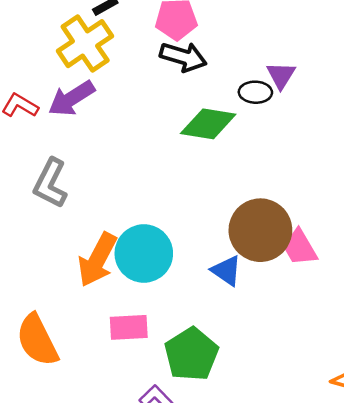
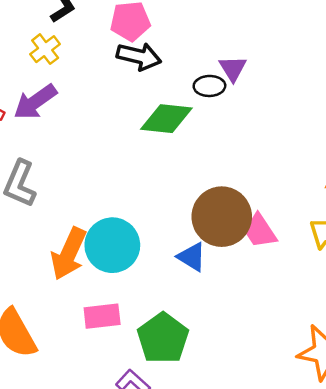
yellow cross: (85, 44) -> (45, 49), size x0.6

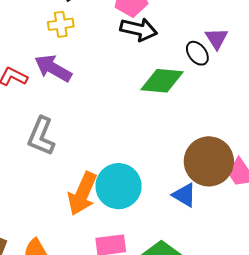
yellow cross: (45, 49) -> (61, 24), turned 30
black ellipse: (209, 86) -> (197, 53), turned 55
purple arrow: (35, 102) -> (53, 68), turned 66

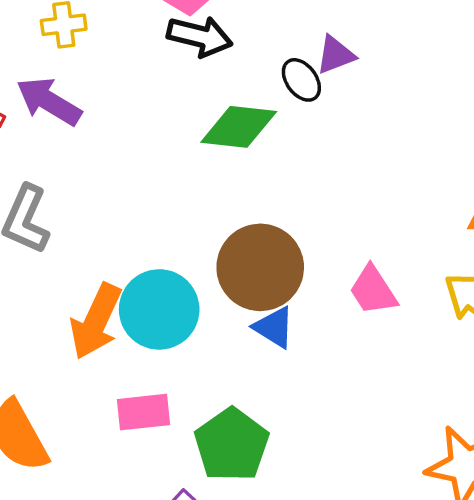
purple triangle: (217, 38) -> (335, 55), turned 40
brown circle: (209, 161) -> (260, 267), moved

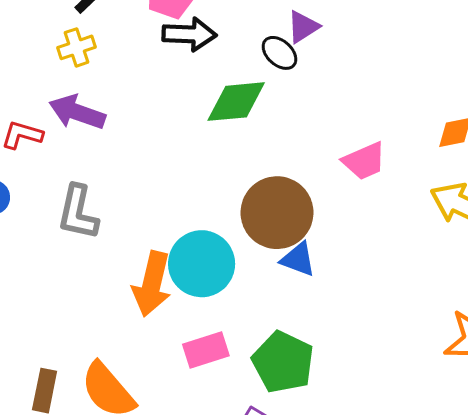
pink trapezoid: (373, 290) -> (364, 161), moved, turned -69

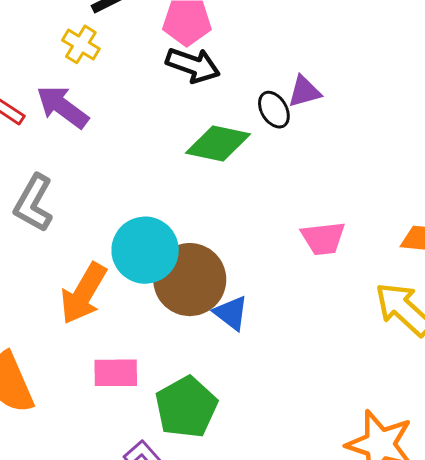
yellow cross: (76, 47) -> (81, 44), turned 33
brown circle: (277, 213) -> (190, 280), moved
cyan circle: (202, 264) -> (145, 250), moved

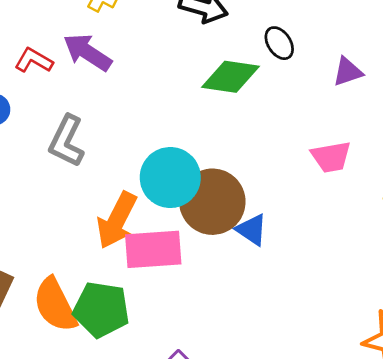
purple triangle: (304, 92) -> (348, 72), moved
pink rectangle: (116, 373) -> (153, 249), moved, size x1.4
green pentagon: (186, 407) -> (101, 309), moved, turned -30

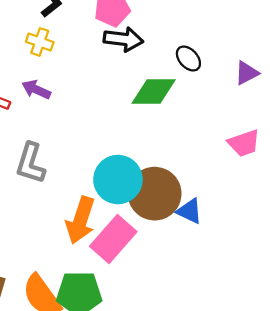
purple arrow: (87, 52) -> (36, 90), size x0.7
pink rectangle: (153, 249) -> (113, 239), turned -36

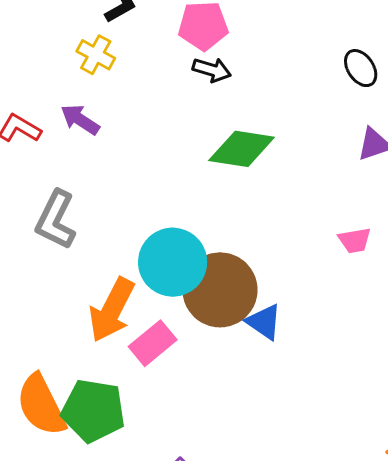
black arrow: (123, 39) -> (212, 70), size x0.7
black ellipse: (188, 59) -> (361, 68), moved
pink trapezoid: (244, 143) -> (355, 240), size x0.7
pink rectangle: (113, 239) -> (153, 343), size x0.7

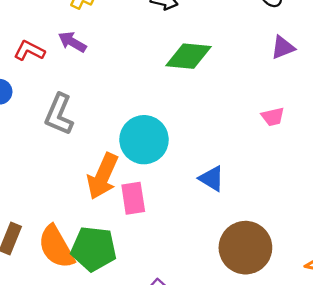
brown circle: (220, 290) -> (245, 248), moved
pink rectangle: (153, 343) -> (133, 198), turned -56

